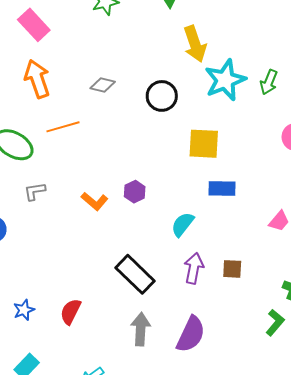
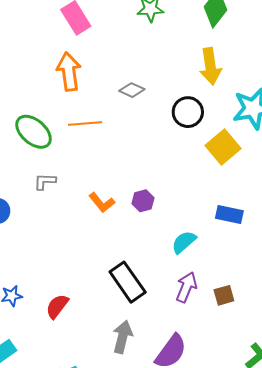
yellow arrow: (195, 44) -> (210, 66), moved
yellow square: (204, 144) -> (223, 147), moved, turned 36
brown square: (232, 269) -> (224, 295), turned -30

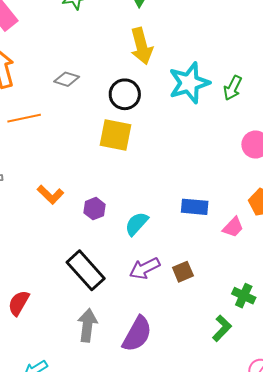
yellow square: (223, 147) -> (116, 135), moved, turned -32
purple hexagon: (143, 201) -> (94, 209), moved
blue rectangle: (229, 214) -> (195, 207), moved
purple arrow: (186, 287) -> (145, 268), turned -132

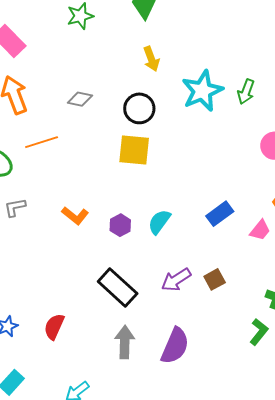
yellow arrow: (142, 46) -> (151, 59), size x0.7
blue rectangle: (195, 207) -> (220, 214), turned -36
cyan semicircle: (137, 224) -> (159, 222), moved

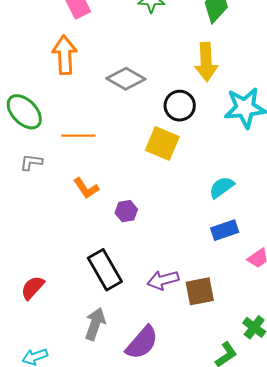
yellow arrow: (151, 59) -> (206, 62), size x1.5
gray diamond: (80, 99) -> (126, 79), size x1.5
orange line: (42, 142) -> (78, 136), moved
cyan semicircle: (159, 222) -> (222, 187), moved
brown square: (215, 279) -> (200, 291), size x1.4

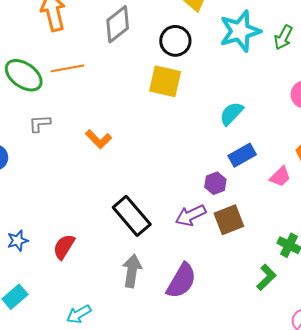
gray diamond: (126, 79) -> (118, 24), turned -57
orange line: (78, 136) -> (67, 68), moved
purple hexagon: (126, 211) -> (215, 183), moved

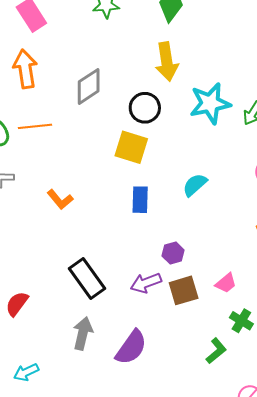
blue rectangle: (242, 155) -> (140, 200), moved, turned -64
pink trapezoid: (280, 177) -> (226, 283), moved

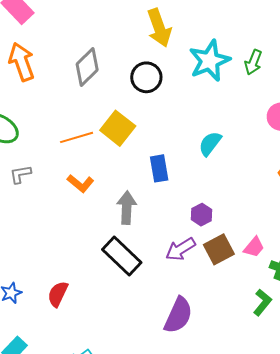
orange line: (35, 126) -> (77, 137), moved
yellow square: (131, 147) -> (118, 128), moved, turned 32
pink trapezoid: (226, 283) -> (254, 247), moved
gray arrow: (83, 333) -> (127, 208), moved

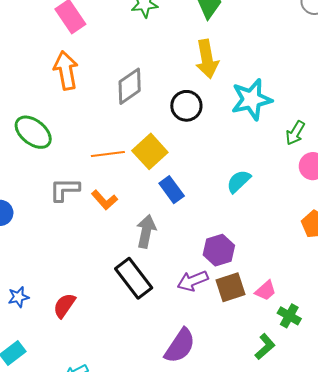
green arrow: (253, 62) -> (295, 133), moved
blue rectangle: (159, 168) -> (172, 190), moved, turned -36
gray L-shape: (20, 174) -> (65, 190), moved, size x1.4
purple hexagon: (202, 215) -> (219, 250), size x1.4

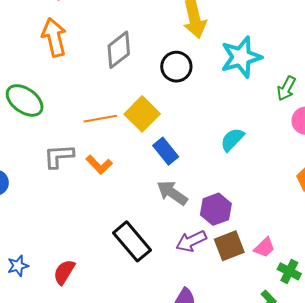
gray arrow: (146, 231) -> (172, 193), moved, turned -64

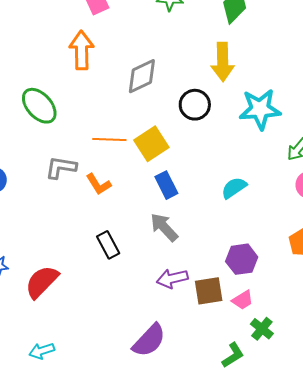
purple hexagon: (216, 209) -> (242, 259), moved
black rectangle: (132, 241) -> (108, 245), moved, size x0.7
red semicircle: (64, 272) -> (42, 282), size x1.4

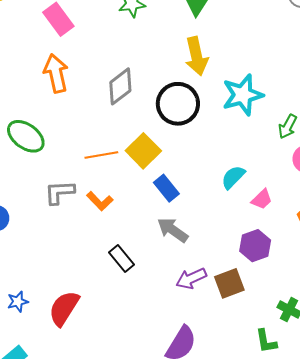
black circle: (195, 105) -> (178, 104), size x1.4
pink trapezoid: (243, 300) -> (262, 199), moved
green L-shape: (233, 355) -> (266, 341), turned 124

